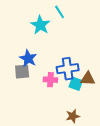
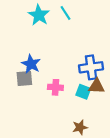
cyan star: (40, 25) -> (39, 15), moved
blue cross: (68, 69) -> (91, 67), moved

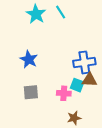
gray square: (24, 78) -> (31, 92), moved
pink cross: (55, 87) -> (64, 93), moved

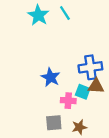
blue star: (29, 59) -> (51, 77), moved
gray square: (31, 92) -> (54, 123), moved

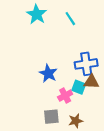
cyan line: (65, 13) -> (70, 19), moved
pink cross: (68, 101) -> (65, 96), turned -32

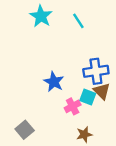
brown triangle: (91, 82) -> (102, 91), turned 42
gray square: (51, 117) -> (25, 130), moved, turned -35

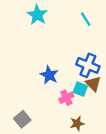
cyan line: (78, 21) -> (86, 19), moved
blue cross: (96, 71) -> (88, 65), turned 30

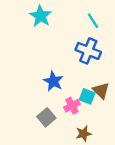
blue cross: (88, 65) -> (88, 51), moved
gray square: (22, 119) -> (46, 117), moved

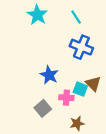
cyan line: (93, 21) -> (76, 17), moved
pink cross: (72, 106) -> (66, 98), turned 32

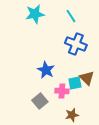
cyan star: (37, 15) -> (35, 14), turned 30
cyan square: (80, 89) -> (75, 83), turned -32

